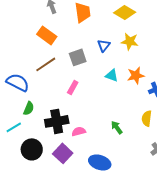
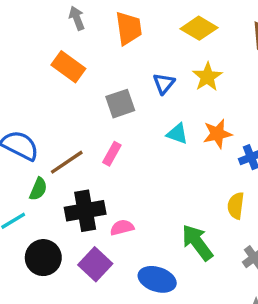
yellow star: (130, 41) -> (207, 77), turned 30
brown line: (46, 64) -> (67, 162), moved
green arrow: (117, 127) -> (197, 243), moved, size x1.6

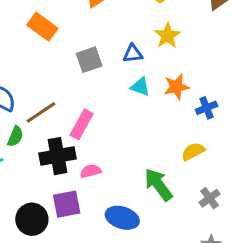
blue triangle: (164, 83) -> (133, 54), moved, turned 45
pink rectangle: (112, 154) -> (82, 124), moved, size x1.4
yellow semicircle: (236, 206) -> (193, 152), turned 55
black circle: (43, 258) -> (32, 219), moved
purple square: (95, 264) -> (67, 204), turned 36

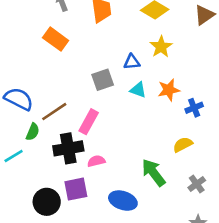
gray square: (89, 60) -> (103, 80), moved

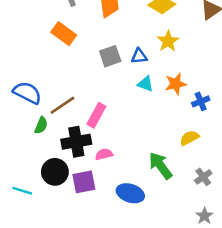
gray square: (103, 80) -> (110, 56), moved
cyan line: (14, 156) -> (22, 191), moved, turned 48
black circle: (47, 202) -> (55, 172), moved

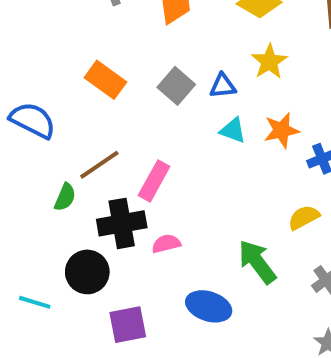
orange rectangle: (64, 34) -> (105, 80), moved
gray square: (110, 56) -> (176, 86), turned -30
blue semicircle: (27, 93) -> (33, 120), moved
purple square: (84, 182) -> (128, 325), moved

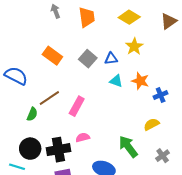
orange star: (281, 130) -> (140, 81), turned 30
black cross: (122, 223) -> (58, 150), moved
black circle: (87, 272) -> (30, 149), moved

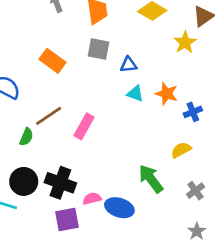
yellow star: (134, 46) -> (185, 42), moved
gray square: (88, 59) -> (98, 49), moved, turned -30
pink semicircle: (83, 137) -> (92, 198), moved
black cross: (58, 150) -> (60, 183), turned 30

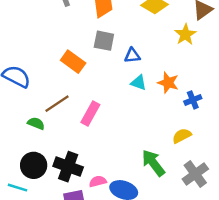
orange rectangle: (53, 61) -> (73, 62), moved
green semicircle: (26, 137) -> (36, 123), turned -91
gray cross: (195, 191) -> (195, 174), size x1.5

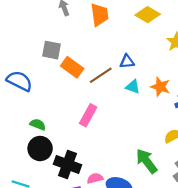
gray square: (104, 41) -> (52, 50), moved
brown line: (57, 104) -> (101, 75), moved
black circle: (34, 165) -> (40, 149), moved

